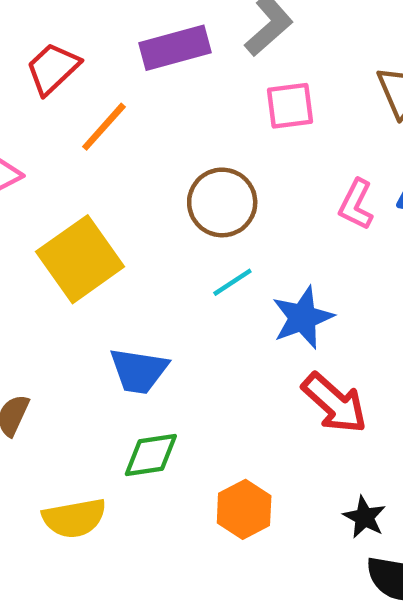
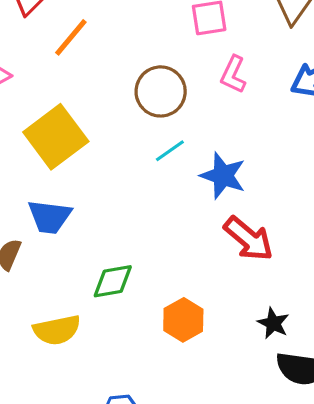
pink L-shape: (356, 205) -> (233, 74), moved
blue star: (303, 318) -> (223, 176), turned -30
blue trapezoid: (139, 371) -> (50, 217), moved

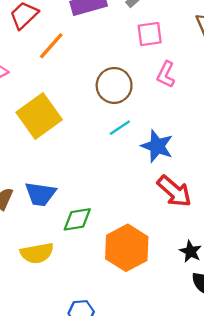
blue trapezoid: (50, 217) -> (40, 194), moved
orange hexagon: (183, 320) -> (127, 248), size x1.5

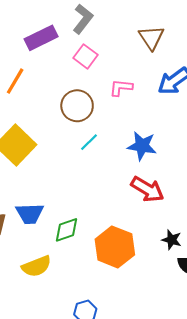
pink square: (150, 34) -> (86, 56), moved, turned -35
pink L-shape: (166, 75) -> (121, 88), turned 80
blue star: (157, 146) -> (142, 146), moved

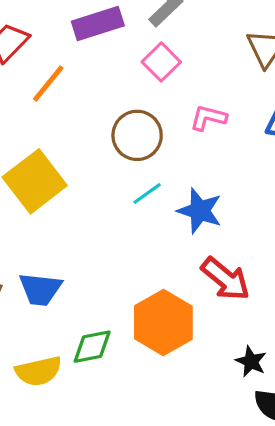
blue star: (142, 146) -> (200, 211), moved
green diamond: (67, 230) -> (92, 347), moved
orange hexagon: (115, 247) -> (163, 323), moved

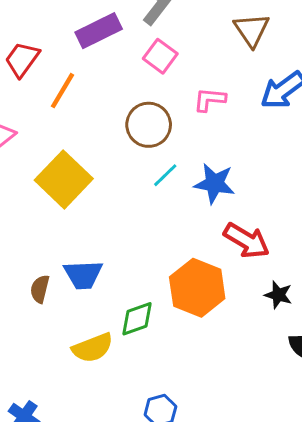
black star: (251, 361) -> (278, 295), moved

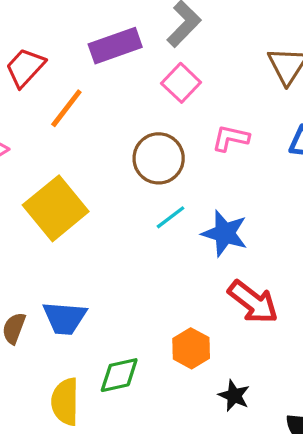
orange hexagon: (197, 288) -> (191, 348), size x0.6
black star: (278, 295) -> (234, 396), moved
yellow semicircle: (93, 348) -> (65, 402), turned 105

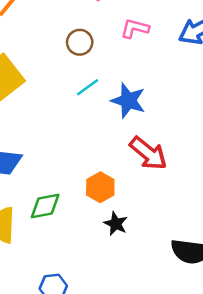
brown circle: (159, 158) -> (80, 42), size x0.7
black star: (234, 396) -> (116, 224), moved

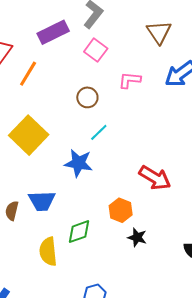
blue star: (128, 101) -> (78, 163), moved

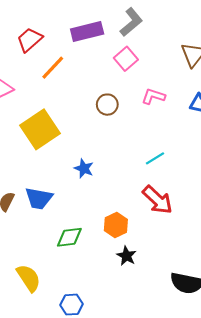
cyan line: (99, 132) -> (155, 158), moved
blue star: (78, 163) -> (84, 168), size x0.7
yellow semicircle: (48, 252) -> (29, 278), moved, turned 140

